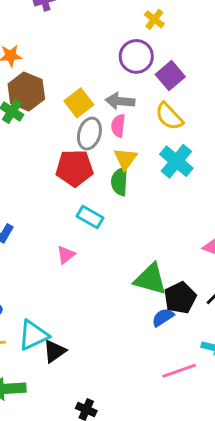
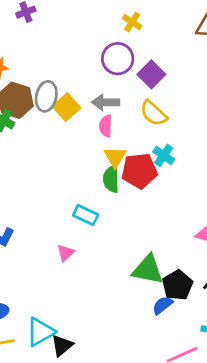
gray ellipse: (89, 134) -> (46, 96), moved
cyan cross: (176, 161) -> (164, 155), size x0.7
red pentagon: (75, 168) -> (139, 171), moved

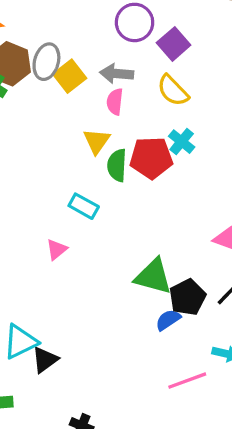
yellow triangle: (115, 157) -> (97, 141), moved

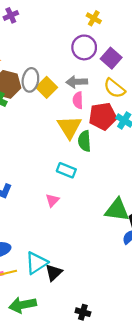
yellow triangle: (97, 141) -> (69, 127), size x1.4
red pentagon: (151, 158) -> (103, 116), moved

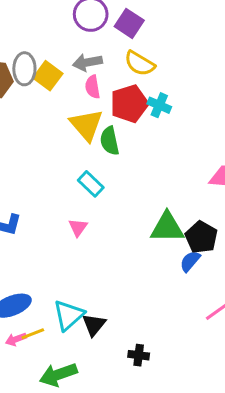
cyan rectangle: (66, 170) -> (91, 184), turned 30
black cross: (83, 312) -> (139, 355), moved

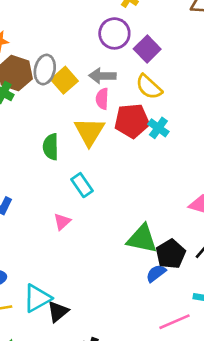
green semicircle: (110, 141) -> (51, 147), moved

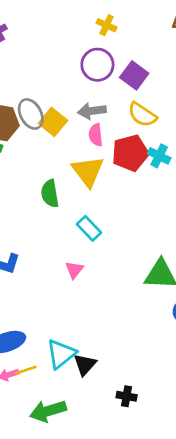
gray ellipse: (45, 70) -> (31, 114), turned -32

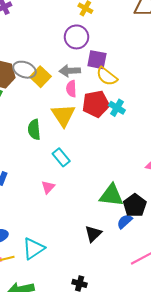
purple square: (134, 75) -> (97, 60), moved, turned -30
gray ellipse: (31, 114) -> (24, 70), turned -45
black triangle: (85, 365) -> (93, 234), moved

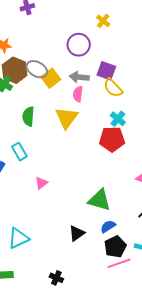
purple circle: (76, 37) -> (79, 45), moved
red pentagon: (96, 104) -> (112, 139), moved
green semicircle: (34, 130) -> (28, 116), moved
cyan rectangle: (61, 157) -> (19, 152), moved
black pentagon: (135, 205) -> (115, 247), moved

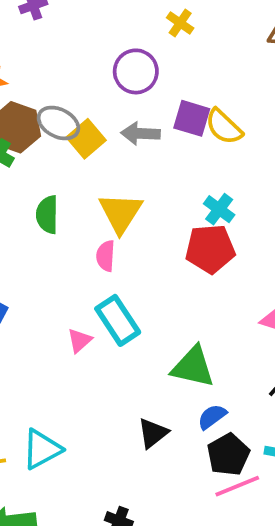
yellow semicircle: (113, 88) -> (224, 127), moved
pink semicircle: (78, 94) -> (106, 256), moved
cyan rectangle: (19, 152) -> (118, 320), moved, size x1.4

